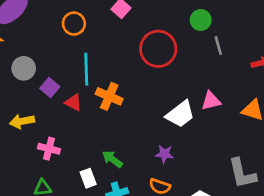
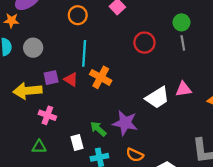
gray line: (218, 45) -> (183, 43), moved
red circle: (158, 49) -> (144, 43), size x0.7
purple square: (50, 88) -> (51, 78), moved, turned 32
yellow arrow: (22, 121) -> (28, 91), size x1.4
purple star: (164, 154) -> (125, 123), moved, size x1.6

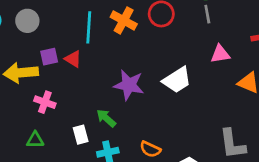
orange cross: (101, 77) -> (124, 20), moved
pink triangle: (183, 89) -> (220, 54), moved
purple star: (125, 123) -> (129, 85), moved

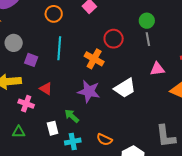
orange cross: (124, 20) -> (94, 59), moved
purple square: (49, 57) -> (31, 60), moved, turned 32
red triangle: (73, 59) -> (46, 89), moved

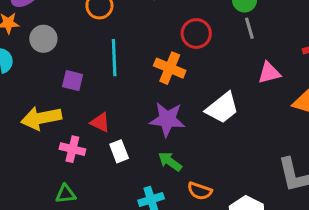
gray circle: (14, 43) -> (43, 39), moved
green arrow: (72, 116) -> (170, 162), moved
white rectangle: (53, 128) -> (119, 151), moved

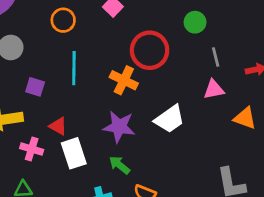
gray line: (249, 28) -> (216, 57), moved
red circle: (196, 34) -> (150, 50), size x1.4
white rectangle: (119, 151) -> (74, 153), size x1.5

